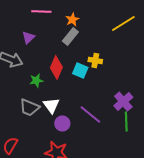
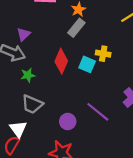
purple triangle: (28, 37) -> (24, 34), moved
green star: (36, 80) -> (28, 75), moved
white triangle: (51, 105) -> (18, 129), moved

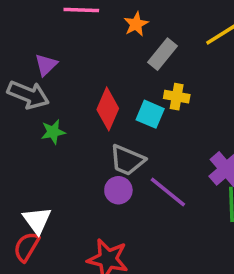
gray rectangle: (76, 28) -> (163, 54), moved
gray trapezoid: (32, 104) -> (127, 160), moved
purple circle: (68, 121) -> (118, 190), moved

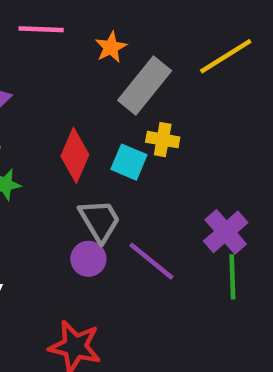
gray rectangle: (163, 54) -> (145, 86), size x1.4
gray trapezoid: (127, 160) -> (100, 221), turned -144

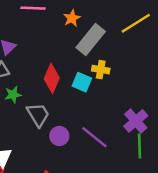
gray trapezoid: (100, 221) -> (38, 115), moved

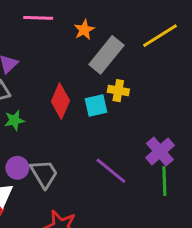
cyan square: (82, 82) -> (96, 105), turned -36
gray trapezoid: (38, 115) -> (44, 174), moved
purple circle: (59, 136) -> (17, 168), moved

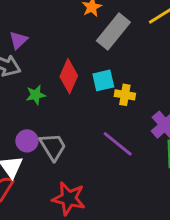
yellow cross: (118, 91) -> (125, 95), moved
green star: (14, 120) -> (36, 95), moved

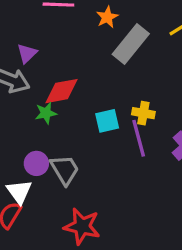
red diamond: (69, 76) -> (62, 91), moved, turned 56
cyan square: (103, 80) -> (107, 121), moved
purple line: (118, 144) -> (139, 138), moved, turned 36

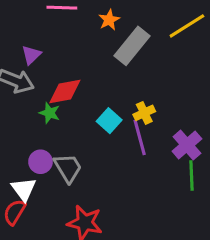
green star: (46, 113) -> (50, 113), turned 30
yellow cross: (143, 113) -> (144, 113), turned -35
cyan square: (107, 121) -> (109, 121), turned -35

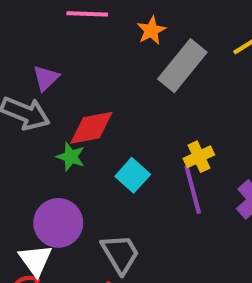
cyan square: (109, 121) -> (133, 175), moved
purple circle: (40, 162) -> (58, 223), size x1.5
gray trapezoid: (68, 168) -> (120, 254), moved

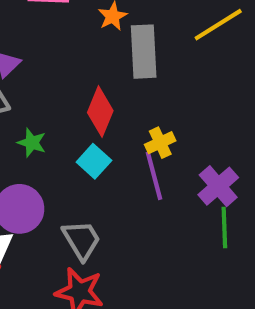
gray rectangle: (182, 66) -> (144, 52), turned -42
red diamond: (91, 128) -> (100, 112), moved, turned -57

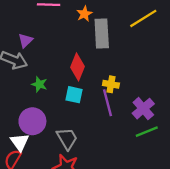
yellow cross: (160, 143) -> (111, 84), turned 35
cyan square: (94, 161) -> (74, 95), turned -30
green line: (224, 228) -> (147, 132), turned 70

